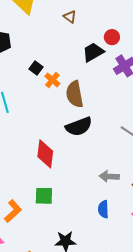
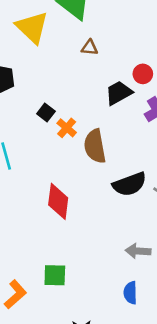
brown triangle: (70, 17) -> (90, 48), turned -32
black semicircle: (79, 127) -> (130, 184), moved
red diamond: (45, 154) -> (58, 201), moved

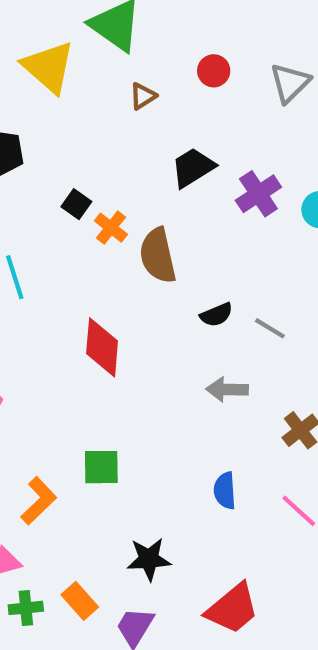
brown triangle: (90, 48) -> (143, 96), turned -36
red circle: (143, 74) -> (214, 71), moved
black semicircle: (130, 184) -> (216, 315), size x0.6
gray arrow: (138, 251) -> (227, 389), moved

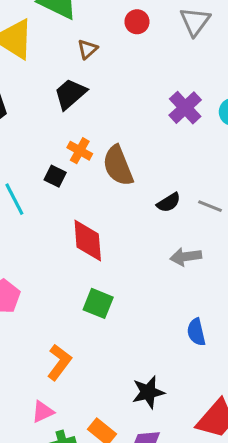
black trapezoid: (193, 167) -> (70, 94), moved
black square: (76, 204) -> (55, 176), moved
green square: (101, 467) -> (98, 303), moved, turned 32

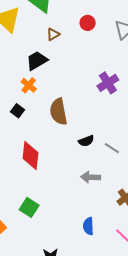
orange cross: (80, 151) -> (29, 85), moved
green square: (98, 303) -> (29, 207), moved

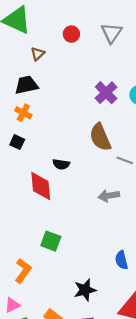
black trapezoid: (37, 61) -> (26, 85), turned 30
brown semicircle: (59, 112) -> (100, 137), moved
black semicircle: (86, 141) -> (61, 164), moved, turned 42
blue semicircle: (88, 226) -> (121, 260), moved

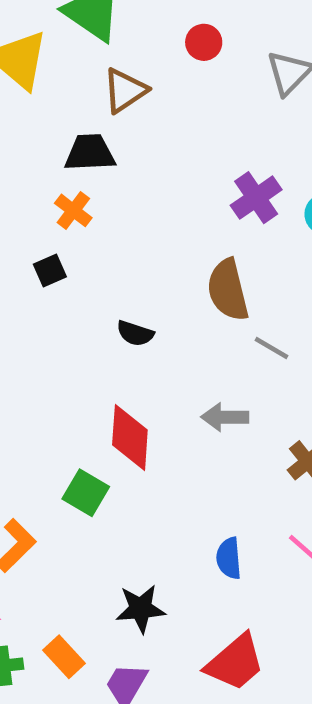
red circle: (71, 34) -> (204, 42), moved
brown triangle: (38, 54) -> (125, 90), size x1.5
black square: (17, 142) -> (50, 270), turned 32
red diamond: (41, 186) -> (130, 437), moved

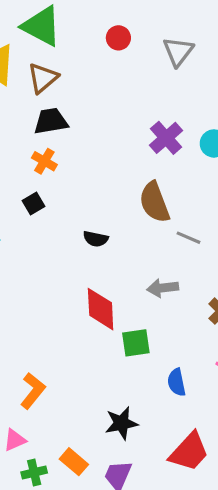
brown triangle: (125, 90) -> (43, 78), moved
green square: (86, 493) -> (136, 343), moved, turned -32

